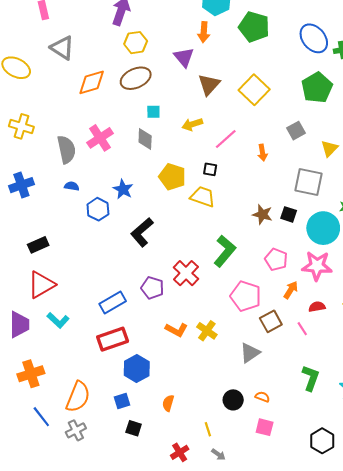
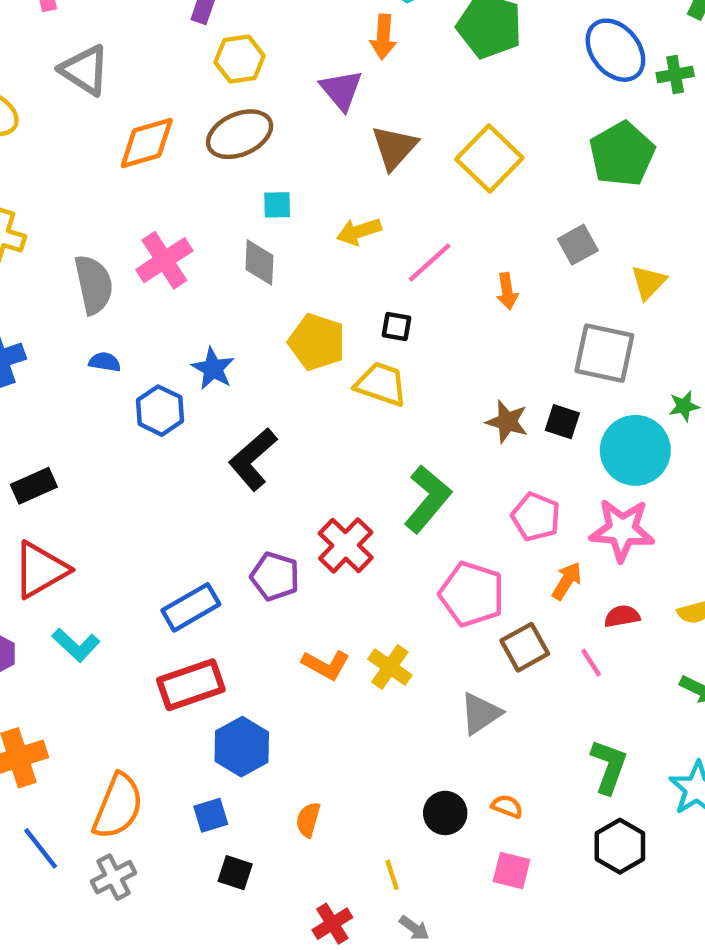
black hexagon: (322, 441) -> (620, 846), moved

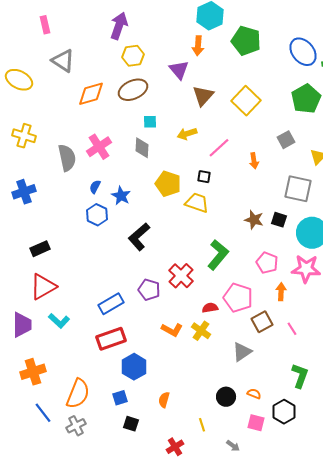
blue semicircle: (105, 362) -> (95, 187), moved, turned -72
orange arrow: (567, 581) -> (281, 292), turned -30
red semicircle: (622, 616) -> (210, 308), moved
black hexagon: (620, 846) -> (284, 412), moved
gray arrow: (414, 928) -> (233, 446), moved

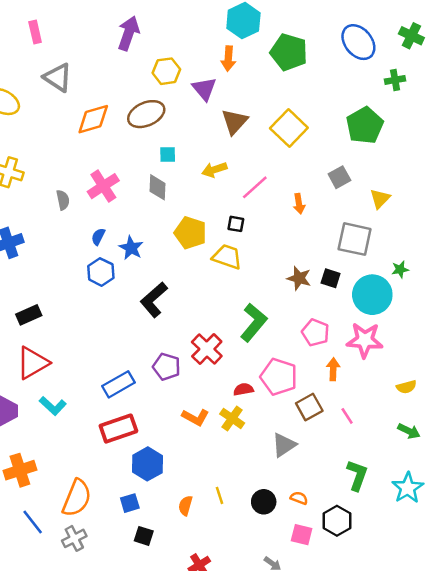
blue ellipse: (303, 52) -> (358, 42), moved
yellow hexagon: (133, 56) -> (166, 71), moved
gray semicircle: (67, 158) -> (63, 200), size x0.6
yellow line: (202, 425) -> (219, 495), moved

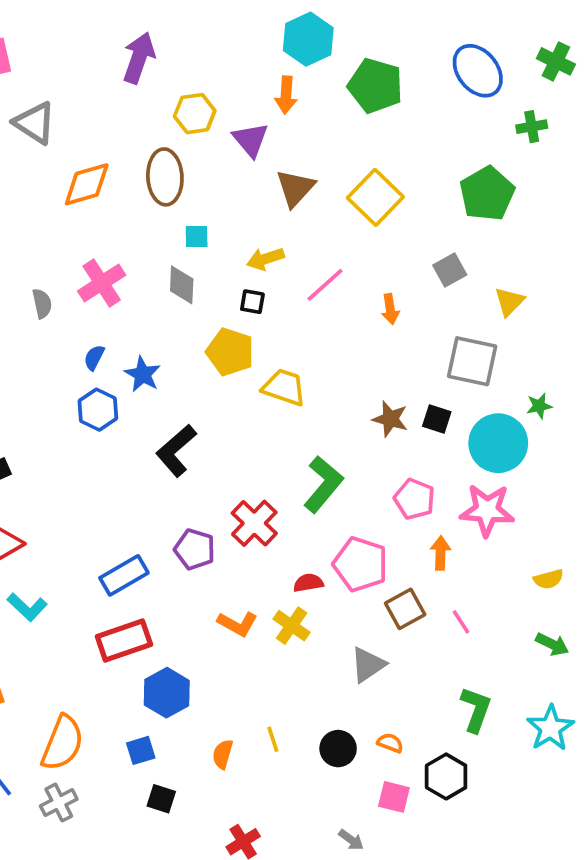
brown ellipse: (146, 114) -> (165, 177), turned -69
black square: (236, 224) -> (252, 302), moved

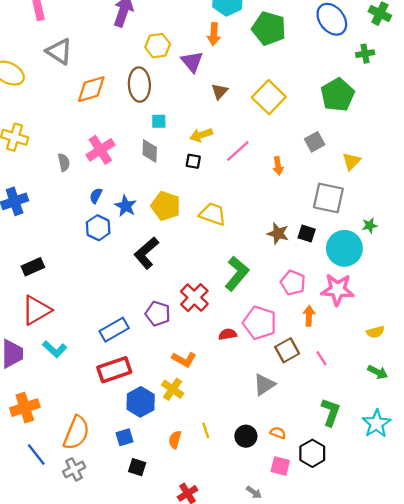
brown triangle: (295, 188) -> (220, 91), size x0.7
yellow pentagon: (230, 352) -> (166, 206), moved
yellow cross: (292, 626) -> (173, 389), moved

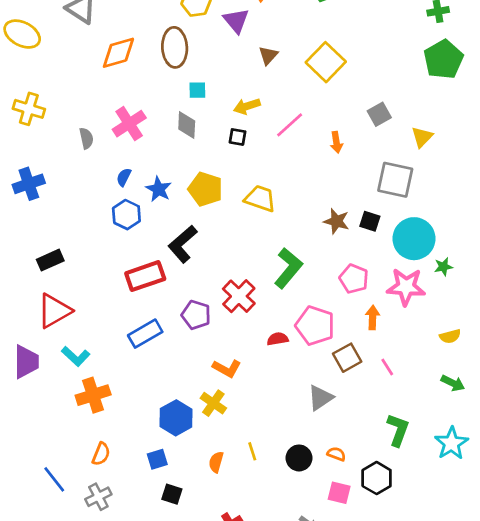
green pentagon: (338, 95) -> (443, 59), moved
green star: (370, 225) -> (443, 267), moved
red rectangle: (114, 370) -> (145, 276), moved
orange cross: (25, 408) -> (93, 395), moved
orange semicircle: (76, 433) -> (101, 454), size x0.6

